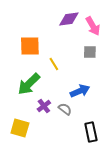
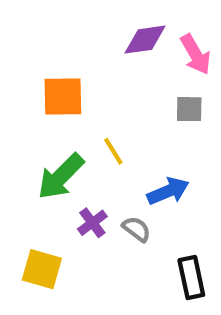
yellow line: (54, 64) -> (113, 151), moved

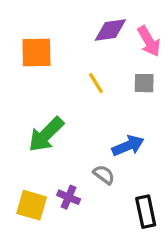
orange square: (63, 96) -> (36, 52), moved
yellow line: (113, 151) -> (96, 83), moved
purple cross: (92, 223) -> (69, 197), moved, turned -30

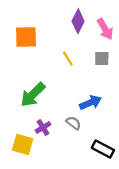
purple diamond: (110, 30) -> (78, 21), turned -55
purple cross: (69, 197) -> (43, 127), moved, turned 35
black rectangle: (146, 212) -> (103, 149), turned -50

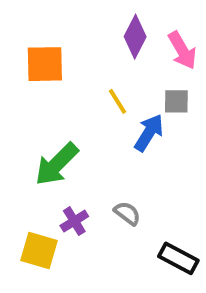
blue arrow: (90, 103) -> (149, 133), moved, turned -35

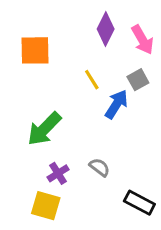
gray square: (176, 101) -> (138, 80), turned -30
yellow square: (39, 251) -> (46, 206), moved

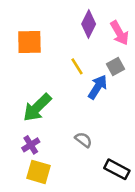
purple cross: (58, 173) -> (31, 145), moved

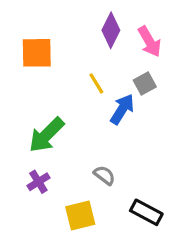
yellow square: (38, 172) -> (80, 216), moved, turned -30

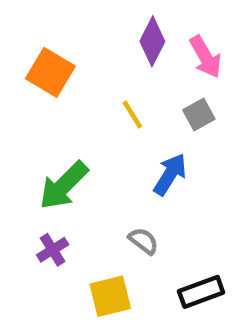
orange square: (37, 53) -> (50, 72), turned 32
blue arrow: (122, 109) -> (170, 174), moved
black rectangle: (146, 212) -> (201, 292), turned -48

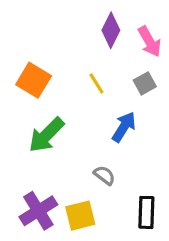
orange square: (50, 72) -> (34, 80), moved
purple cross: (53, 250) -> (38, 211), moved, size x1.6
black rectangle: (201, 292) -> (146, 212), turned -68

